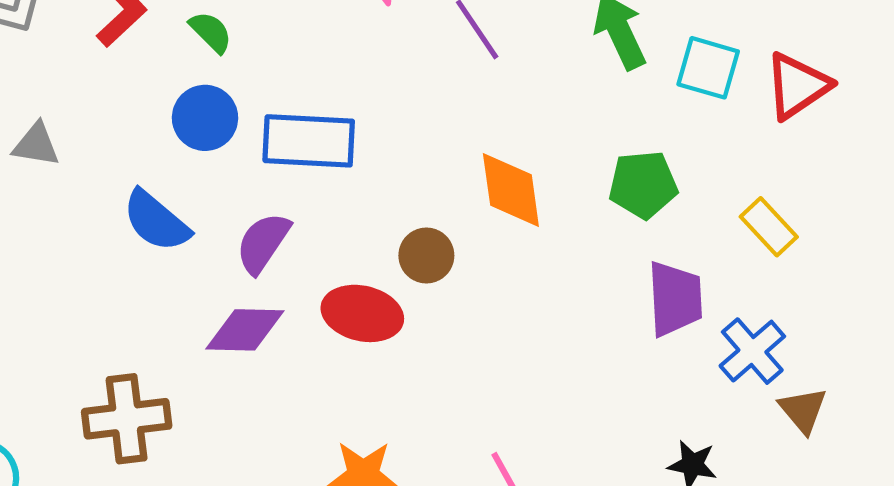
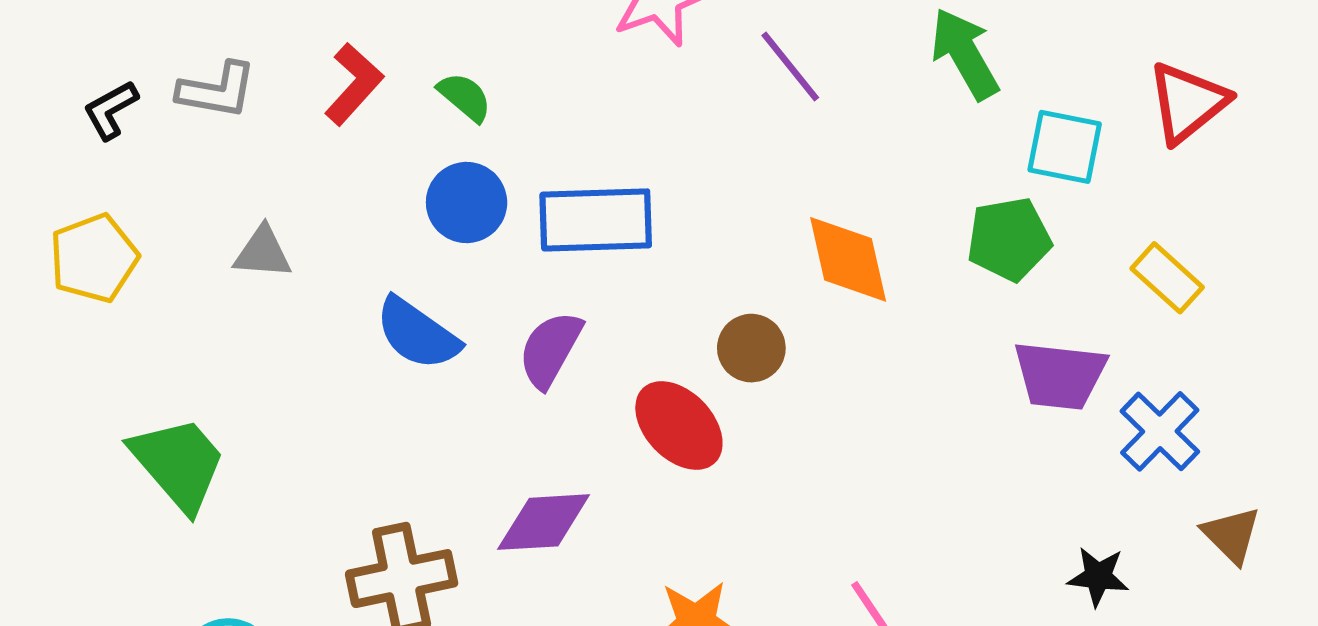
cyan square: (708, 68) -> (1065, 147), moved
purple trapezoid: (675, 299) -> (1060, 375), turned 104
red ellipse: (362, 313) -> (679, 425), turned 38
purple diamond: (245, 330) -> (544, 522), moved
brown triangle: (803, 410) -> (1231, 535), moved

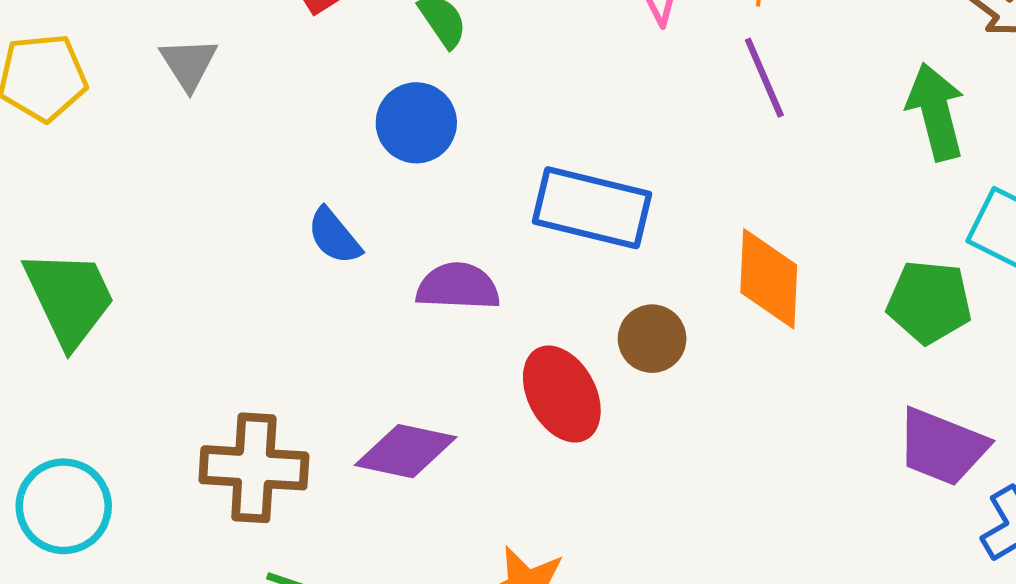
blue rectangle: (596, 220) -> (592, 208), moved
gray triangle: (263, 252) -> (189, 64), moved, turned 38
blue semicircle: (417, 334) -> (334, 236), size x0.7
purple semicircle: (550, 349) -> (458, 287), turned 48

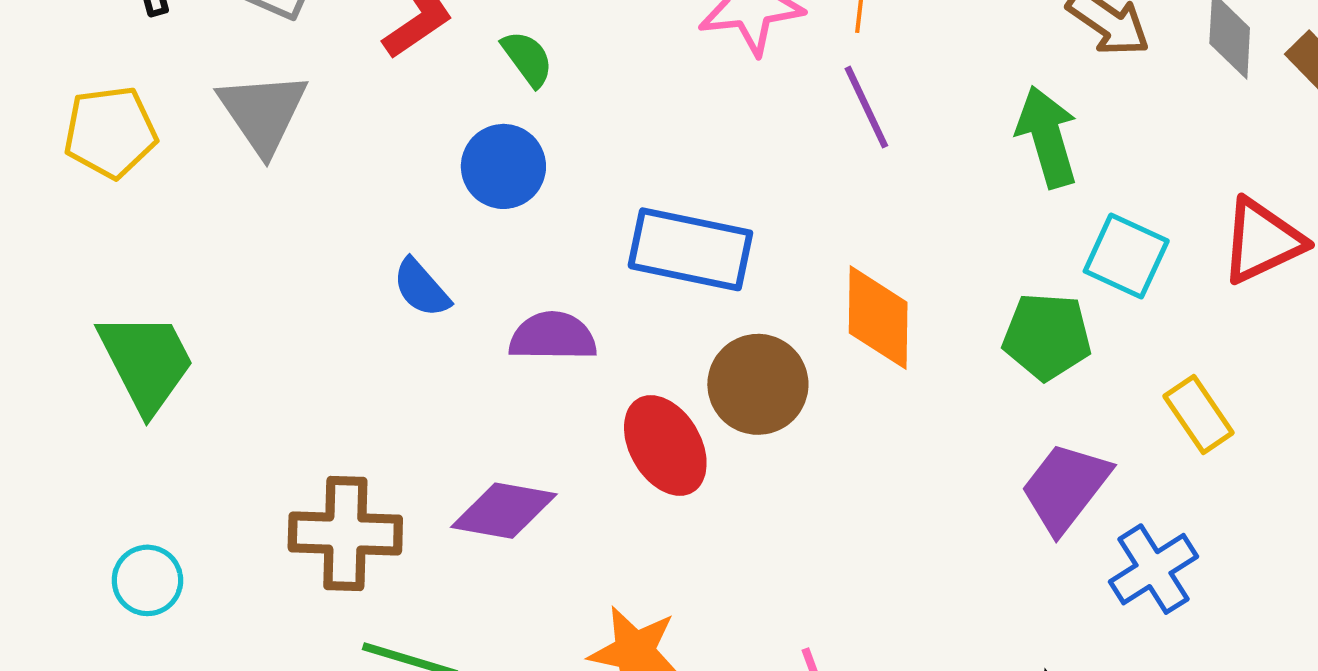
gray triangle: (189, 64) -> (263, 113), size x1.5
brown circle: (652, 339) -> (758, 384), size x1.4
purple trapezoid: (942, 447) -> (1065, 488), turned 108
cyan circle: (64, 506) -> (147, 580), size x0.7

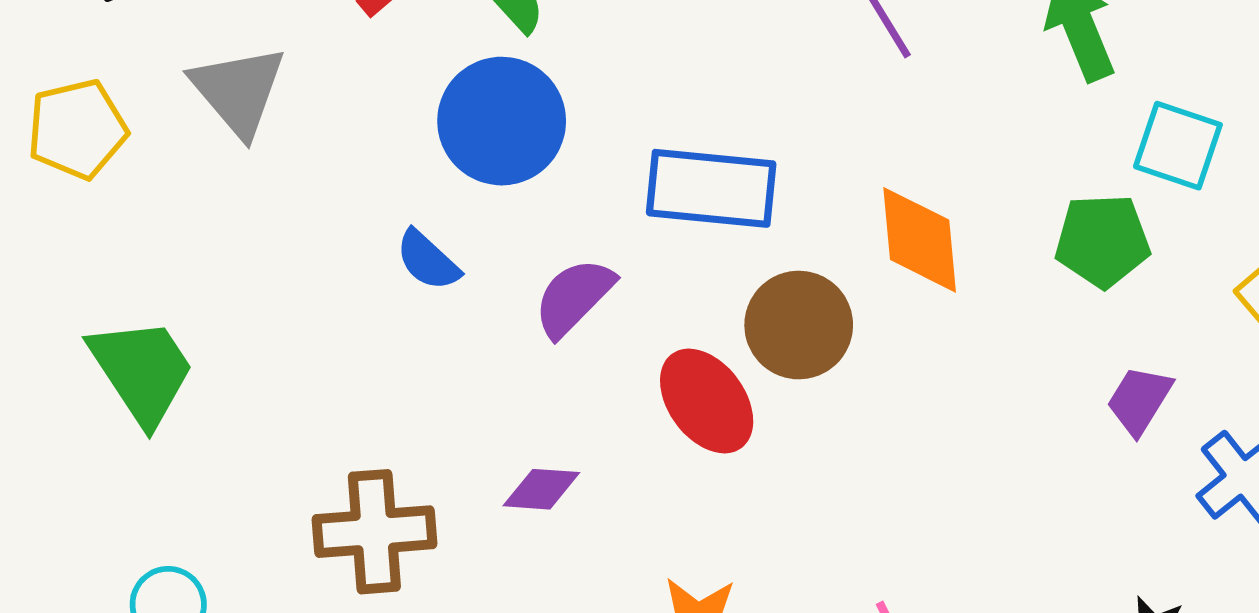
blue circle: (503, 166) -> (502, 121), size x1.4
purple semicircle: (553, 337) -> (574, 297), turned -40
purple trapezoid: (1065, 488) -> (1139, 400), size x0.7
purple diamond: (504, 511) -> (541, 489), size x0.7

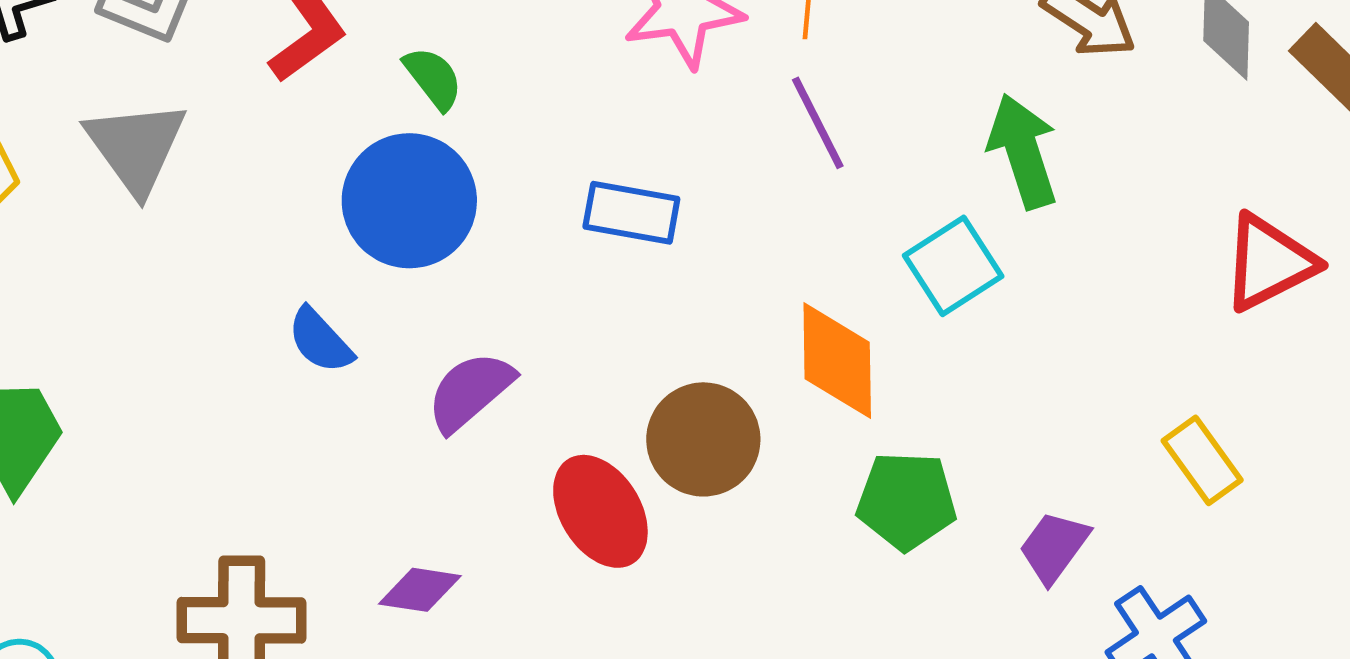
cyan square: (1178, 146) -> (953, 266), moved, turned 34
blue rectangle: (711, 188) -> (631, 213), moved, size x0.7
green pentagon: (1102, 241) -> (906, 501), moved

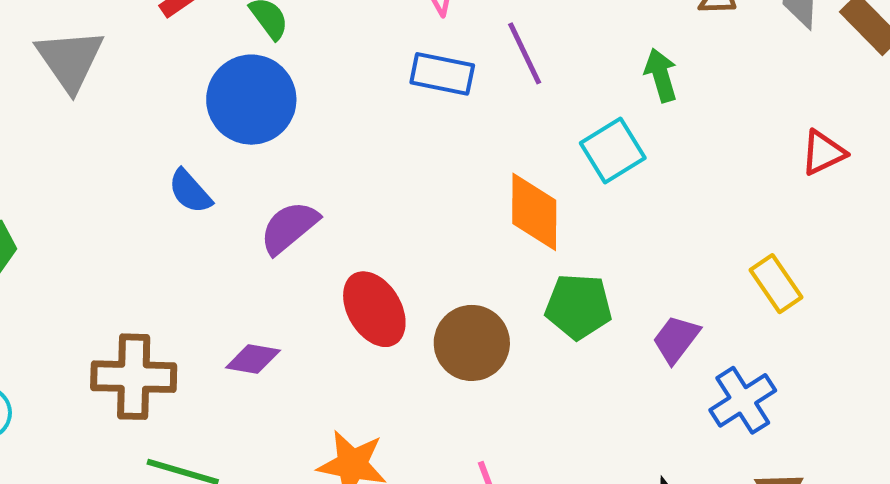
green arrow: (1023, 151) -> (661, 75), size x0.7
blue rectangle: (631, 213) -> (442, 74), moved
red triangle: (1269, 262) -> (823, 153), size x0.7
brown circle: (703, 439) -> (472, 343), moved

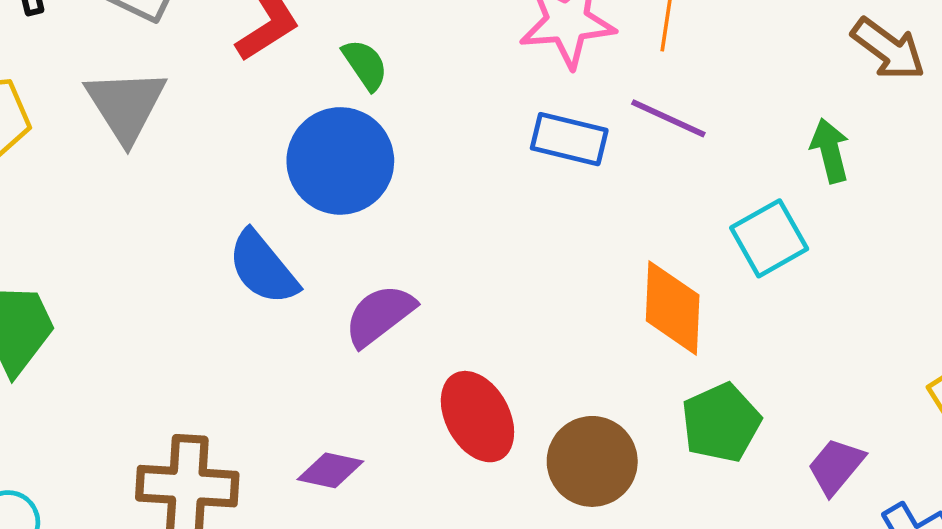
purple line: (525, 53) -> (668, 118), turned -42
blue semicircle: (190, 191) -> (263, 268), size x1.4
green pentagon: (578, 306) -> (721, 423), turned -30

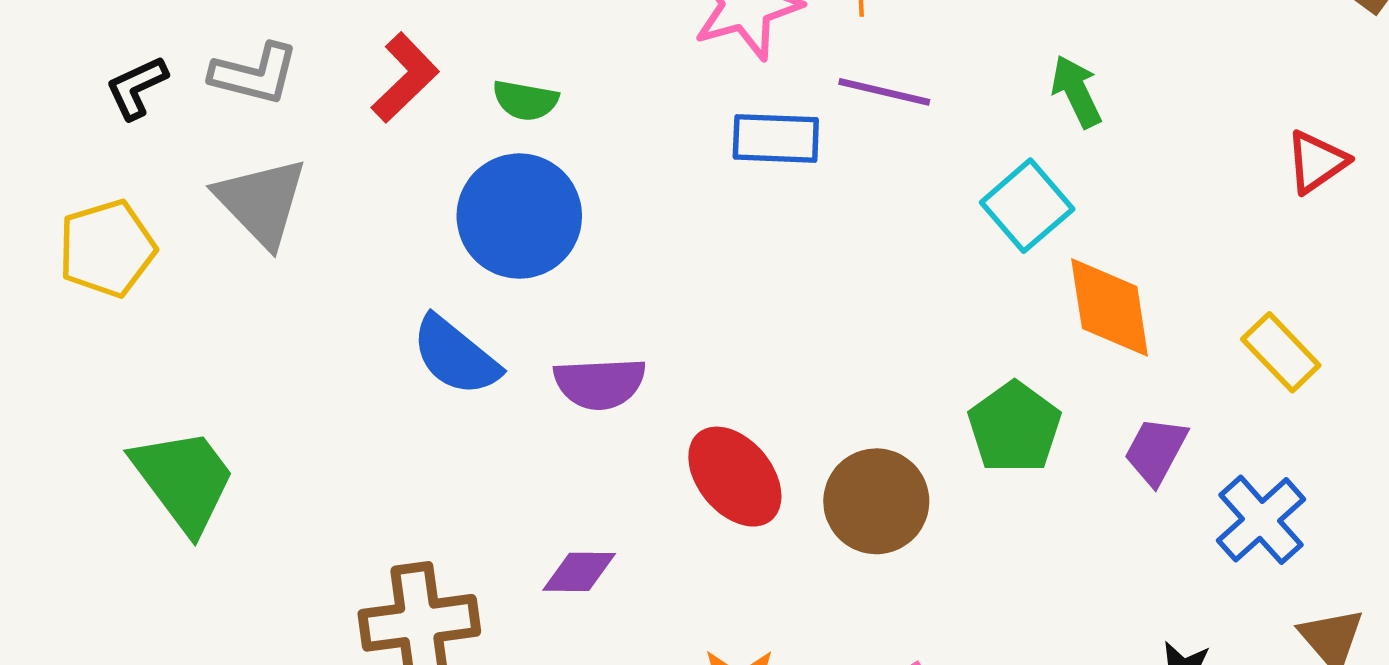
green semicircle: (365, 65) -> (525, 100), turned 146
orange diamond: (673, 308) -> (1110, 307), moved
purple semicircle: (380, 315) -> (600, 383), turned -134

